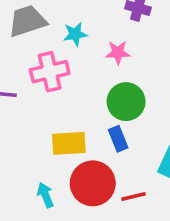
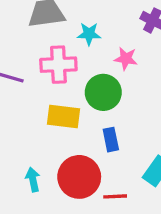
green circle: (126, 102) -> (103, 92), moved
yellow rectangle: (69, 143) -> (64, 116), moved

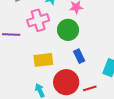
yellow rectangle: (64, 116) -> (43, 60), moved

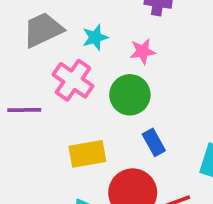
pink cross: (38, 20) -> (73, 80), turned -35

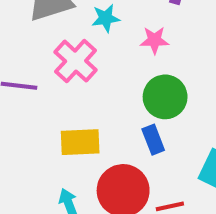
green circle: (130, 95) -> (165, 97), moved

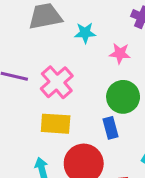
pink cross: (76, 61) -> (57, 82), moved

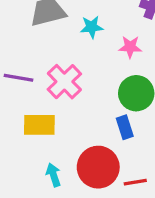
yellow rectangle: (56, 124) -> (39, 125), moved

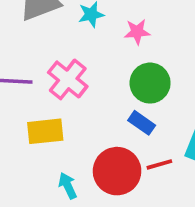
blue rectangle: (125, 127) -> (142, 123), turned -30
red line: (135, 182) -> (159, 164), moved

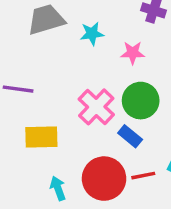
pink cross: (68, 79) -> (96, 107), moved

